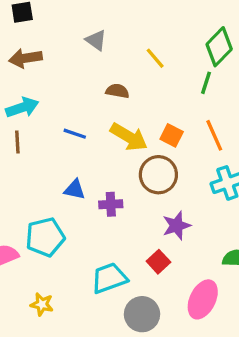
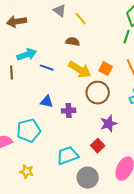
yellow line: (155, 58) -> (81, 19), moved
cyan arrow: (22, 107) -> (27, 55), moved

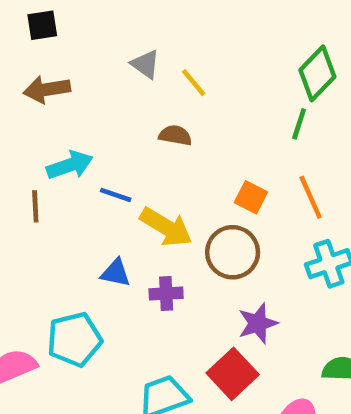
yellow arrow: (80, 70) -> (166, 227), moved
red square: (98, 146) -> (233, 374), size x1.5

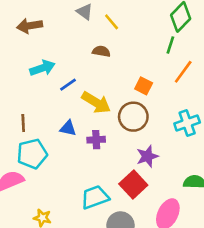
blue line: (116, 195) -> (68, 85), turned -54
orange line: (311, 197) -> (183, 72), moved, turned 60
brown line: (35, 206) -> (23, 123), moved
cyan pentagon: (74, 339) -> (32, 154), moved

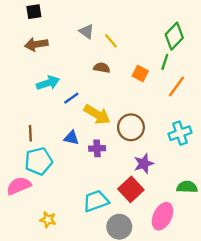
orange square: (144, 86) -> (140, 74), moved

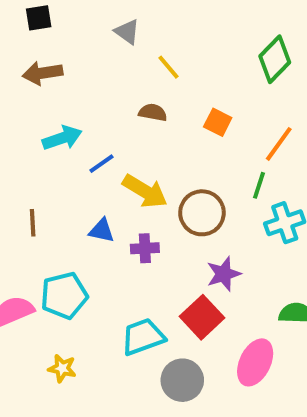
gray triangle: (87, 31) -> (127, 32), moved
green line: (165, 62) -> (259, 185), moved
cyan pentagon: (39, 161) -> (64, 296), moved

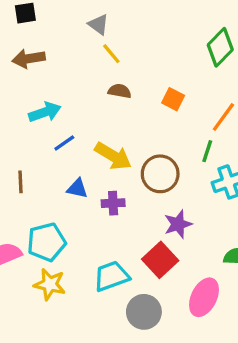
yellow line: (169, 67) -> (111, 54), moved
blue line: (102, 164) -> (64, 143), moved
yellow star: (62, 368) -> (50, 284), moved, size x1.4

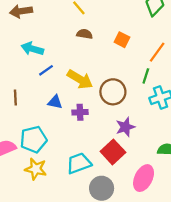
cyan arrow: (45, 112) -> (32, 49), turned -145

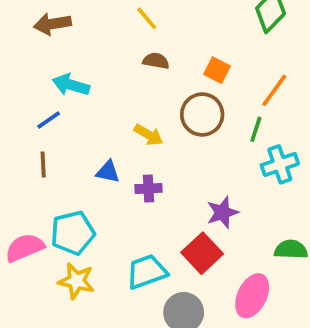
blue line: (46, 70) -> (49, 120), moved
yellow arrow: (80, 79) -> (149, 135), size x0.7
brown circle: (113, 92) -> (202, 114), moved

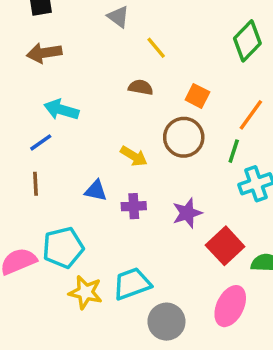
yellow line: (147, 18) -> (156, 48), moved
purple star: (223, 213) -> (187, 213), moved
red square: (202, 253) -> (225, 246), moved
yellow star: (76, 281) -> (86, 292), moved

